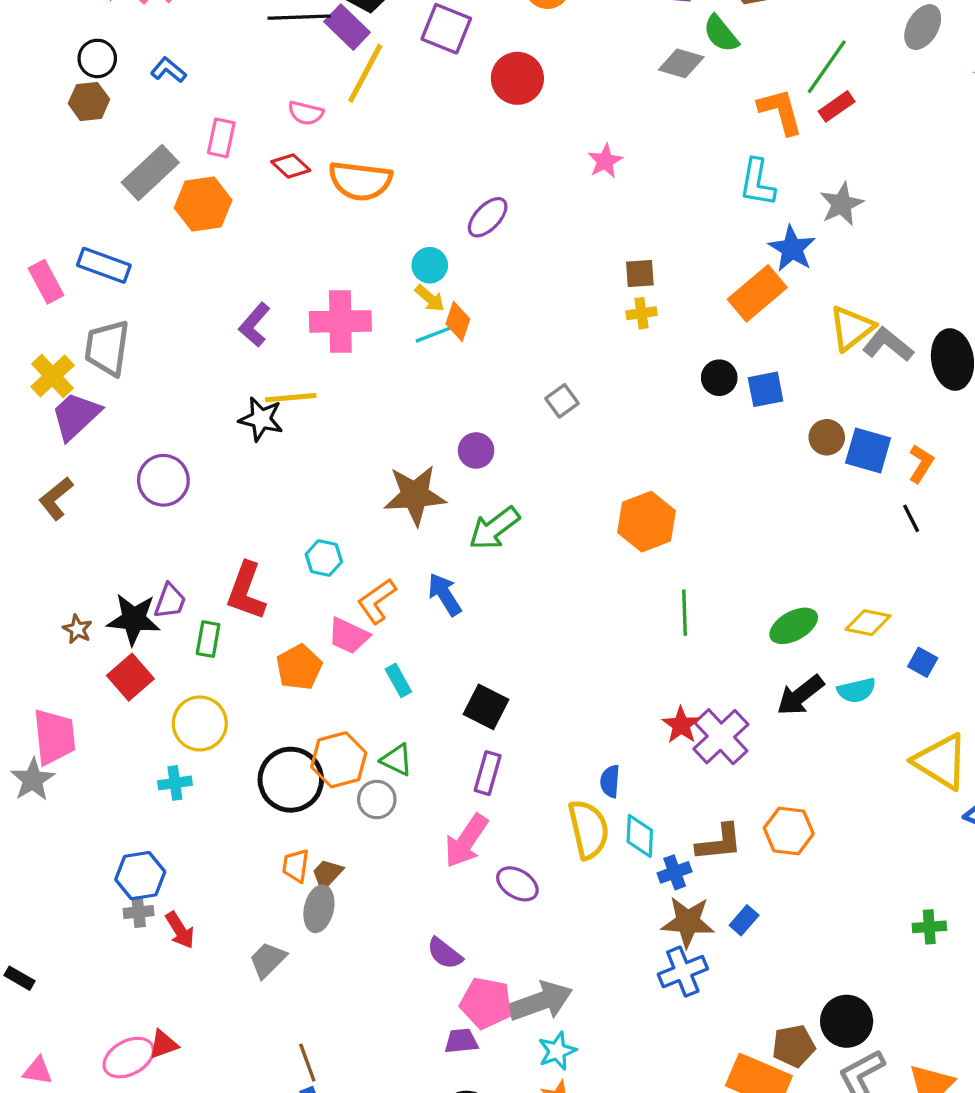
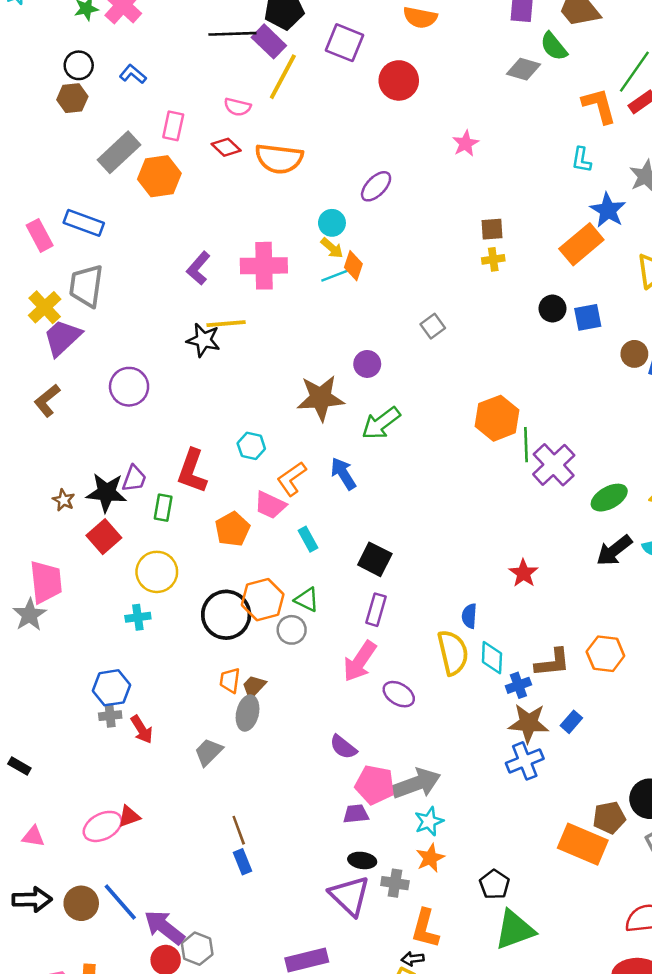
cyan L-shape: (757, 183) -> (581, 160), size x0.7
green line: (684, 613) -> (526, 445), moved
purple cross: (721, 737) -> (554, 465), moved

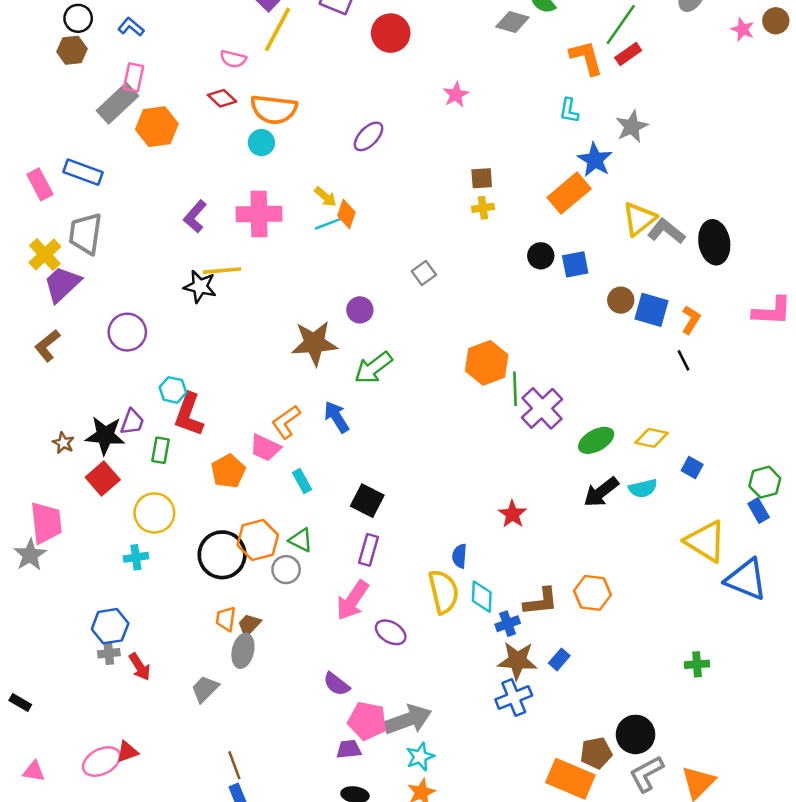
pink rectangle: (173, 126) -> (133, 77), moved
cyan circle: (332, 223) -> (261, 143), moved
cyan hexagon: (251, 446) -> (173, 390), moved

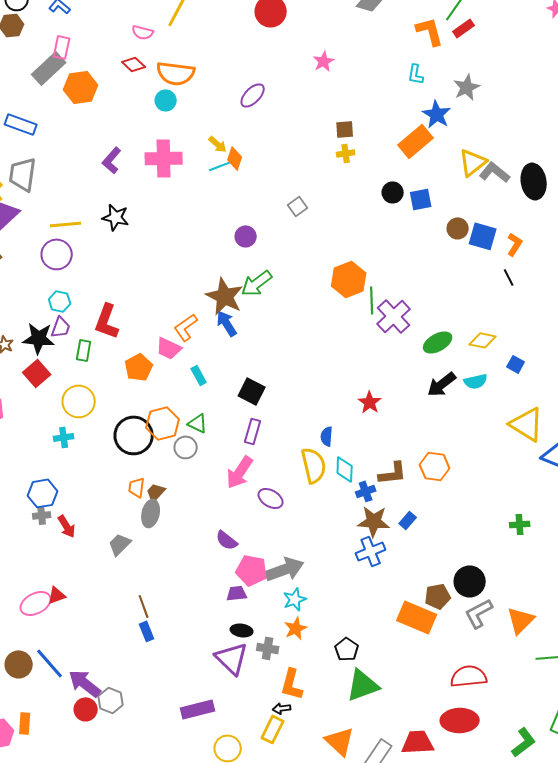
yellow line: (222, 271) -> (66, 224), moved
brown star: (314, 343) -> (225, 296), moved, turned 30
cyan hexagon: (173, 390) -> (60, 301), moved

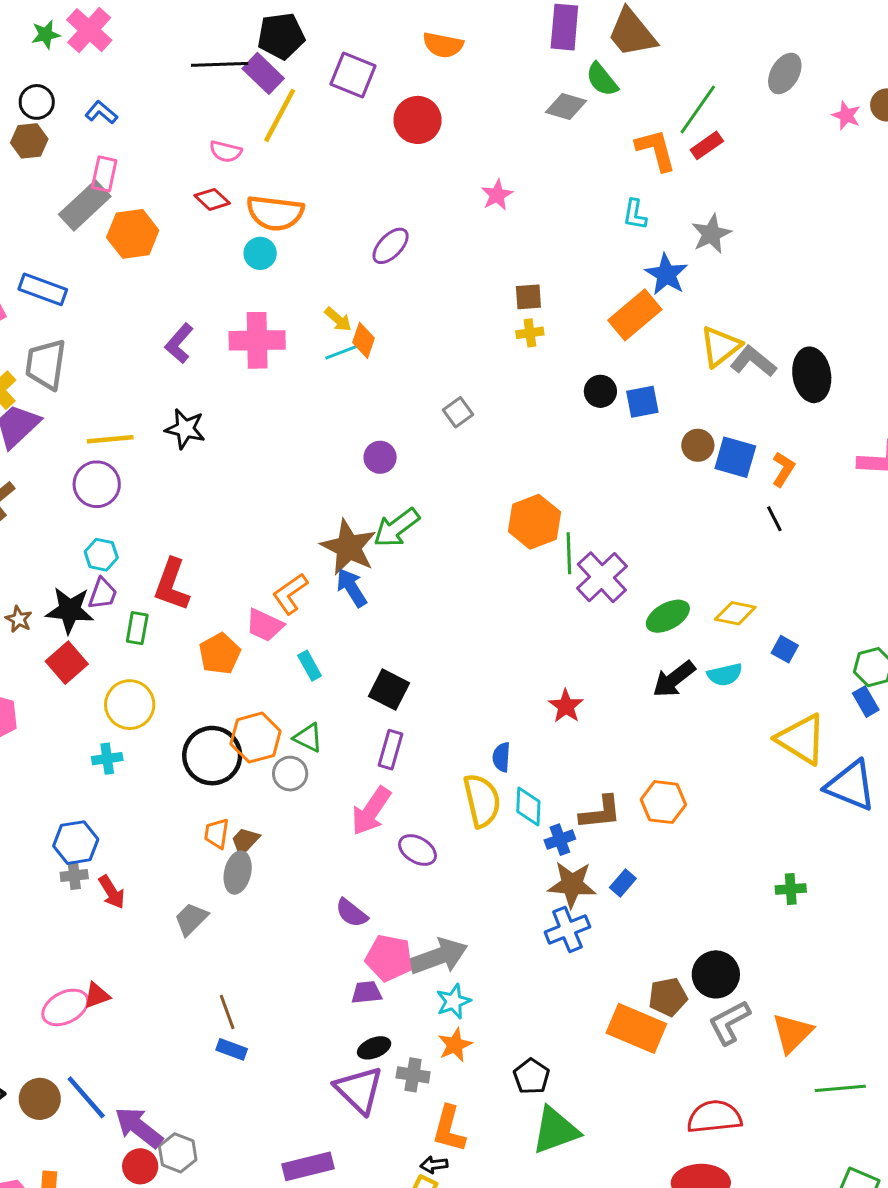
black ellipse: (242, 630) -> (374, 1048), turned -30
blue rectangle: (147, 631) -> (232, 1049), turned -48

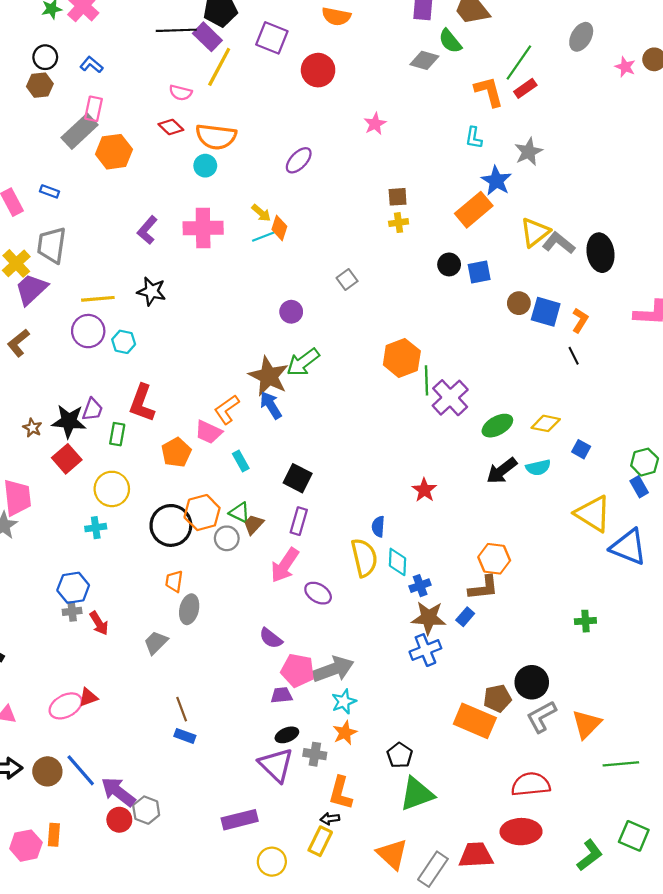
blue rectangle: (43, 289) -> (50, 191), size x0.6
cyan hexagon: (101, 555) -> (124, 342), moved
brown L-shape: (600, 813) -> (483, 588), moved
brown trapezoid: (245, 841) -> (254, 524), moved

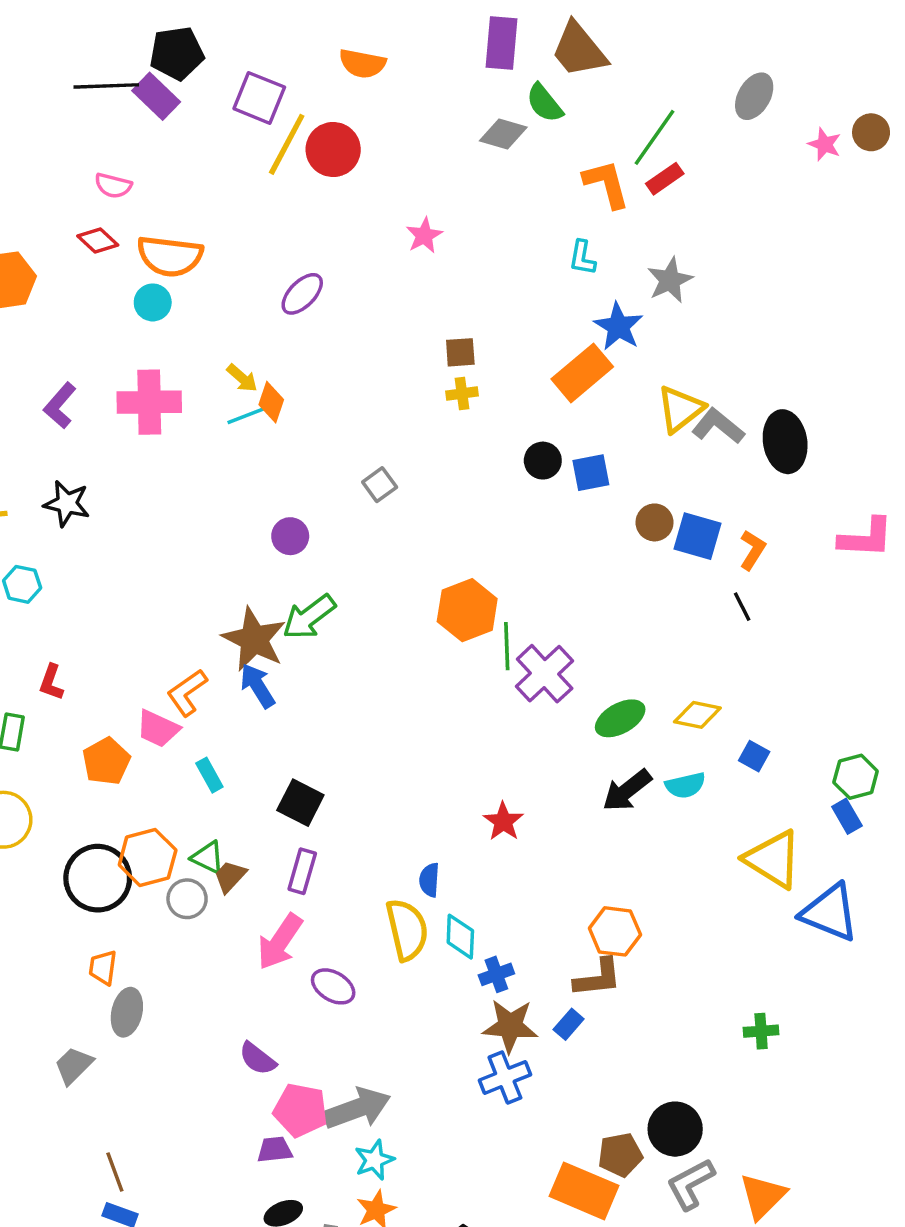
yellow line: (219, 67) -> (287, 144), moved
red L-shape: (142, 403) -> (51, 682), size x0.6

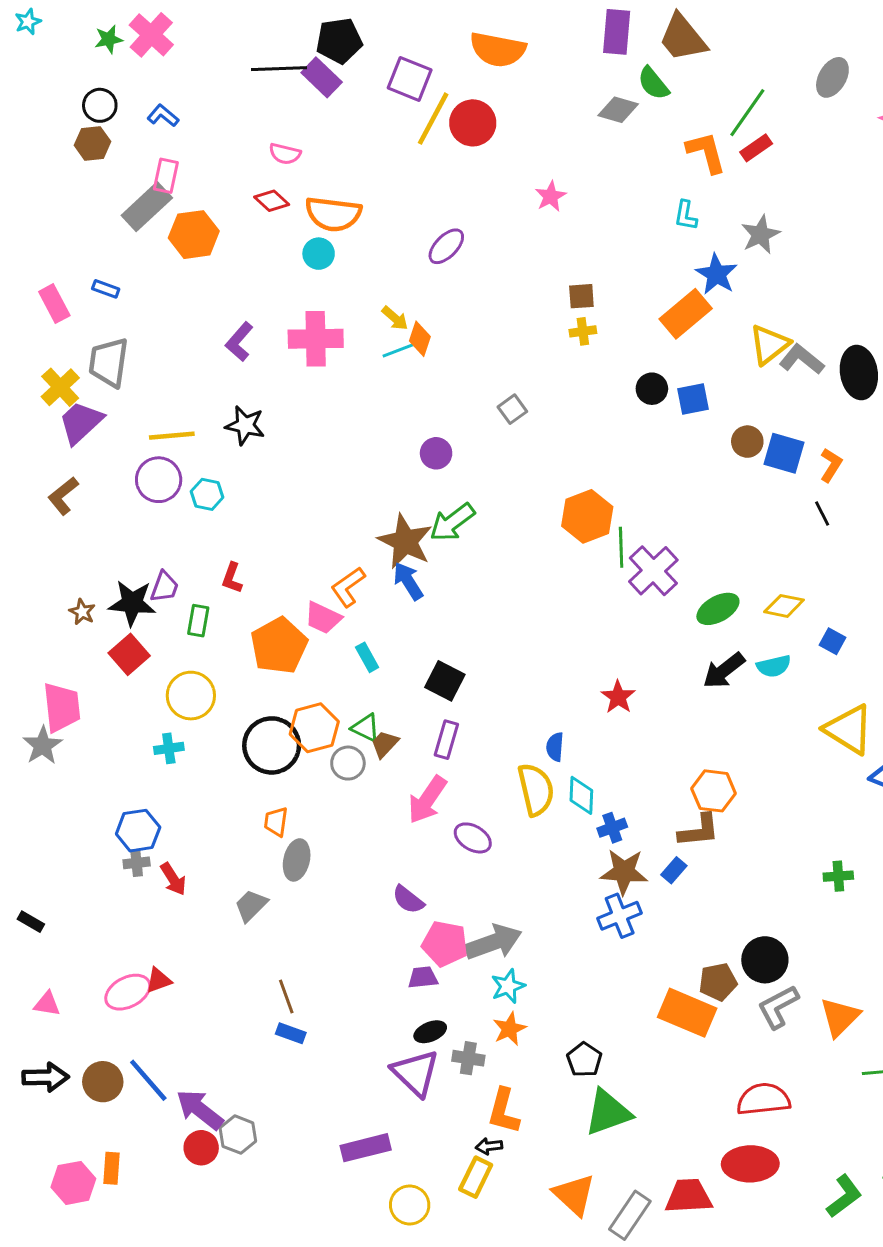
orange semicircle: (362, 64) -> (498, 50), size x1.4
orange pentagon: (106, 761) -> (279, 646), size x1.4

